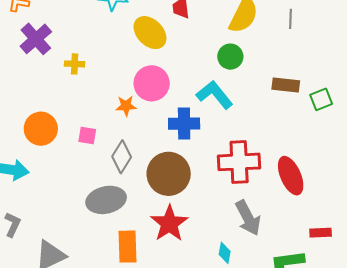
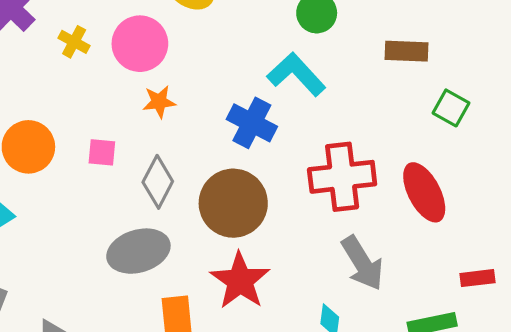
yellow cross: (75, 64) -> (74, 42), turned 30
pink circle: (152, 83) -> (140, 44), moved
green square: (321, 99) -> (451, 108), moved, turned -35
blue cross: (184, 124) -> (252, 123), turned 32

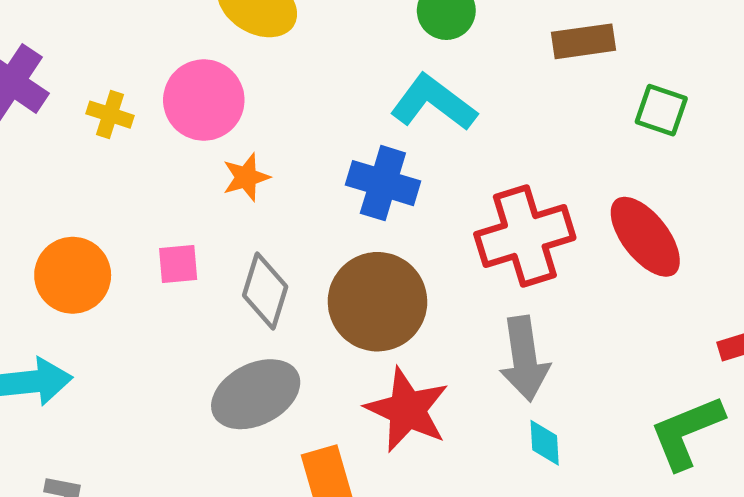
gray arrow: (362, 263) -> (524, 359), moved, turned 34

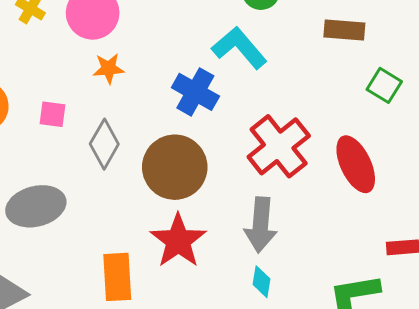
red cross: (525, 236) -> (279, 146), turned -34
gray ellipse: (256, 394) -> (36, 206), moved

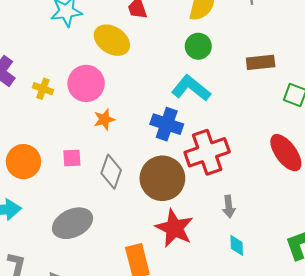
red cross: (279, 146) -> (207, 152), moved, turned 30
gray arrow: (261, 225) -> (229, 207), size x0.6

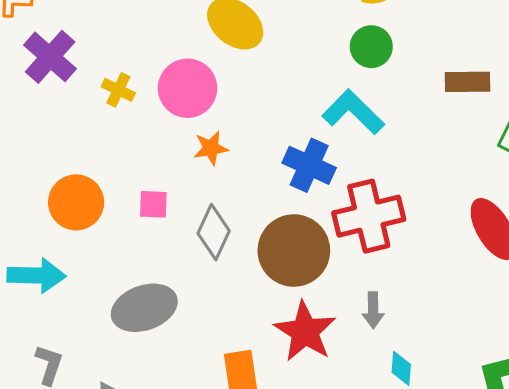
gray arrow: (229, 207) -> (373, 310), moved

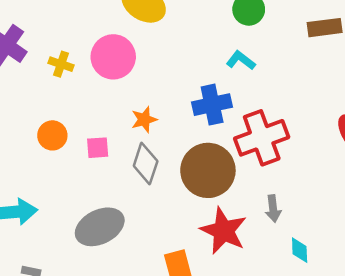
cyan L-shape: (353, 112) -> (241, 60), size x0.6
orange star: (211, 148) -> (144, 120), moved
blue cross: (309, 165) -> (212, 105), turned -30
orange circle: (76, 202) -> (52, 135), moved, size x0.7

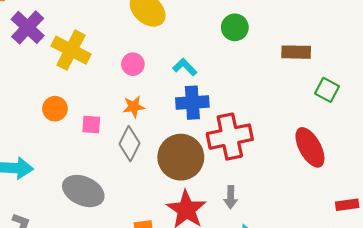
pink circle: (113, 57) -> (133, 64), moved, size x0.6
cyan L-shape: (241, 60) -> (185, 67), moved
yellow cross: (61, 64) -> (71, 50), size x1.8
gray ellipse: (100, 227) -> (83, 191), turned 42

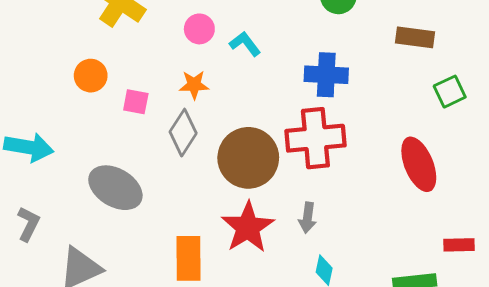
cyan L-shape: (185, 67) -> (245, 44), moved
green square: (327, 90) -> (450, 92), turned 30
blue cross: (192, 103) -> (326, 75), moved

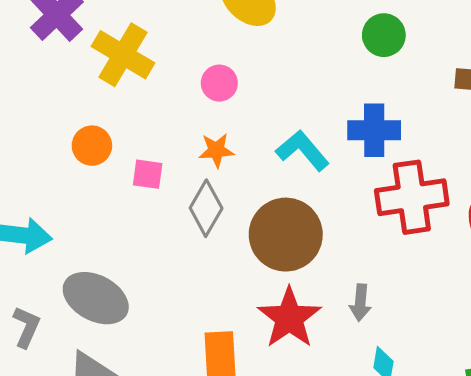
cyan L-shape: (245, 44) -> (303, 150), moved, size x1.4
red cross: (315, 138) -> (412, 197), moved
gray ellipse: (115, 188) -> (96, 298), moved

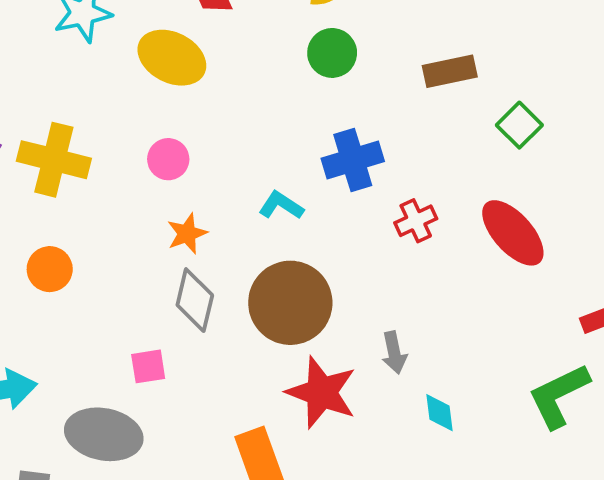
cyan L-shape: (303, 150) -> (281, 205), size x0.7
pink square: (148, 174) -> (148, 366), moved
red cross: (412, 197) -> (416, 221), size x0.5

